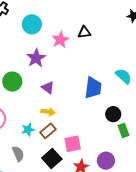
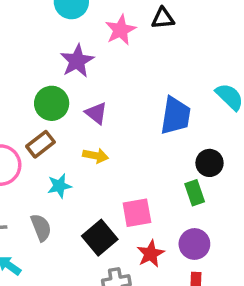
green circle: (12, 82) -> (52, 103), moved
green rectangle: (123, 130) -> (195, 193), moved
brown rectangle: (48, 131) -> (40, 144), moved

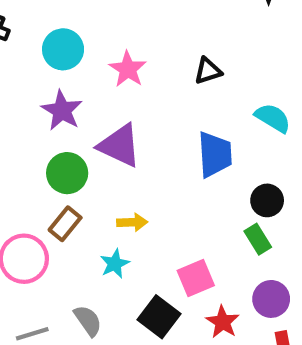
black triangle: (163, 18) -> (208, 71), moved
purple star: (77, 61) -> (62, 110), moved
purple triangle: (96, 113) -> (119, 146), moved, size x1.6
cyan star: (59, 186) -> (115, 264), moved

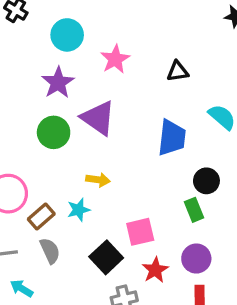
brown rectangle: (65, 224) -> (41, 217), moved

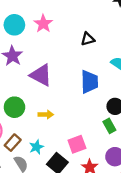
pink star: (115, 59) -> (43, 24), moved
green circle: (54, 132) -> (14, 107), moved
cyan star: (79, 210) -> (36, 147), moved

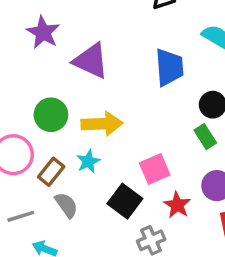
yellow arrow: (46, 114) -> (102, 124), size x1.6
cyan star: (36, 147) -> (88, 161), moved

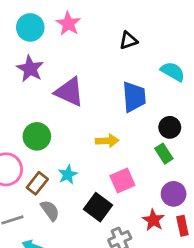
yellow arrow: (102, 124) -> (107, 141), moved, size x0.7
red star: (177, 205) -> (153, 220), moved

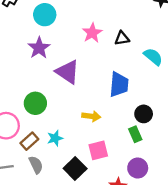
pink star: (68, 24) -> (92, 33), moved
cyan semicircle: (173, 72) -> (153, 57), moved

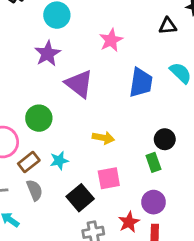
black triangle: (122, 38) -> (168, 26), moved
blue trapezoid: (119, 84) -> (141, 83), moved

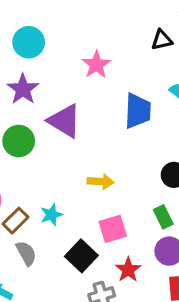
green circle: (39, 118) -> (19, 141), moved
green rectangle: (153, 162) -> (163, 217), moved
red star: (129, 222) -> (128, 270), moved

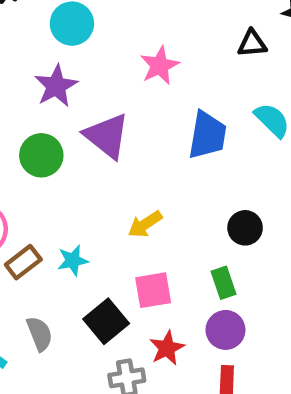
yellow arrow: (101, 182) -> (145, 224), turned 135
gray semicircle: (26, 253) -> (40, 334), moved

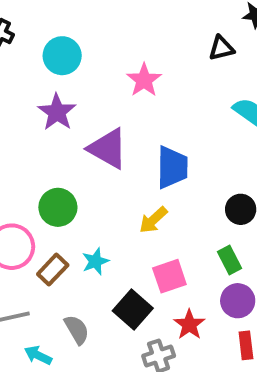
blue trapezoid: (207, 135) -> (172, 167), moved
green circle: (41, 155) -> (58, 207), moved

